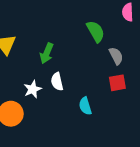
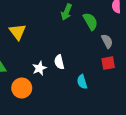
green arrow: (47, 53) -> (66, 12), moved

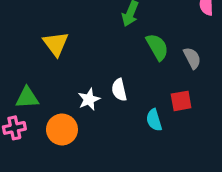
green semicircle: (90, 21) -> (157, 47), moved
red square: (108, 63) -> (181, 101), moved

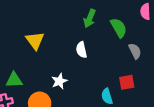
green semicircle: (157, 47) -> (119, 28), moved
white semicircle: (119, 90) -> (81, 50), moved

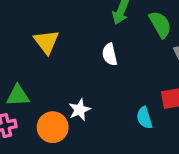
white star: (59, 81) -> (80, 110), moved

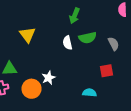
green semicircle: (160, 24) -> (88, 38), moved, turned 108
cyan semicircle: (144, 118) -> (90, 93), moved, turned 112

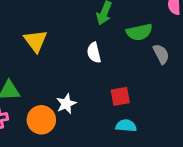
green semicircle: (88, 38) -> (139, 32), moved
red square: (106, 71) -> (120, 96), moved

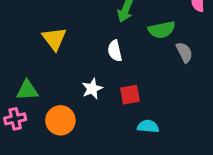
red square: (120, 96) -> (130, 95), moved
white star: (66, 104) -> (92, 89), moved

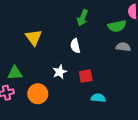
green semicircle: (162, 30) -> (117, 26), moved
gray semicircle: (184, 52) -> (123, 47), turned -56

